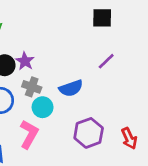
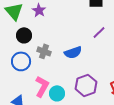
purple star: (25, 61) -> (39, 10), moved
cyan circle: (43, 107) -> (57, 93), moved

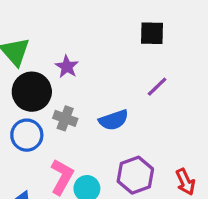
purple star: (39, 10) -> (67, 67), moved
black circle: (24, 35) -> (32, 92), size x1.5

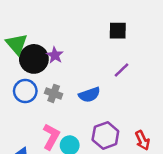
black circle: (32, 92) -> (34, 59), moved
blue circle: (27, 135) -> (25, 91), moved

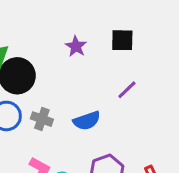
purple star: (55, 55) -> (76, 46), moved

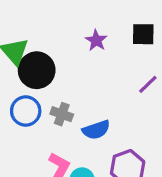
blue semicircle: (87, 121) -> (96, 130), moved

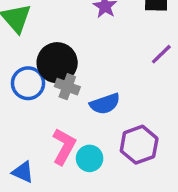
black circle: (37, 70) -> (57, 63), moved

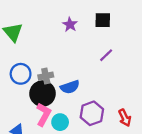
black circle: (57, 63) -> (43, 94), moved
gray cross: (67, 87) -> (46, 76), turned -32

